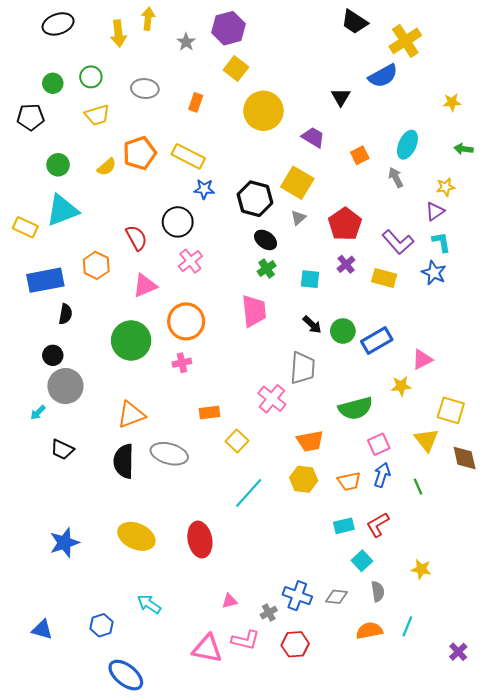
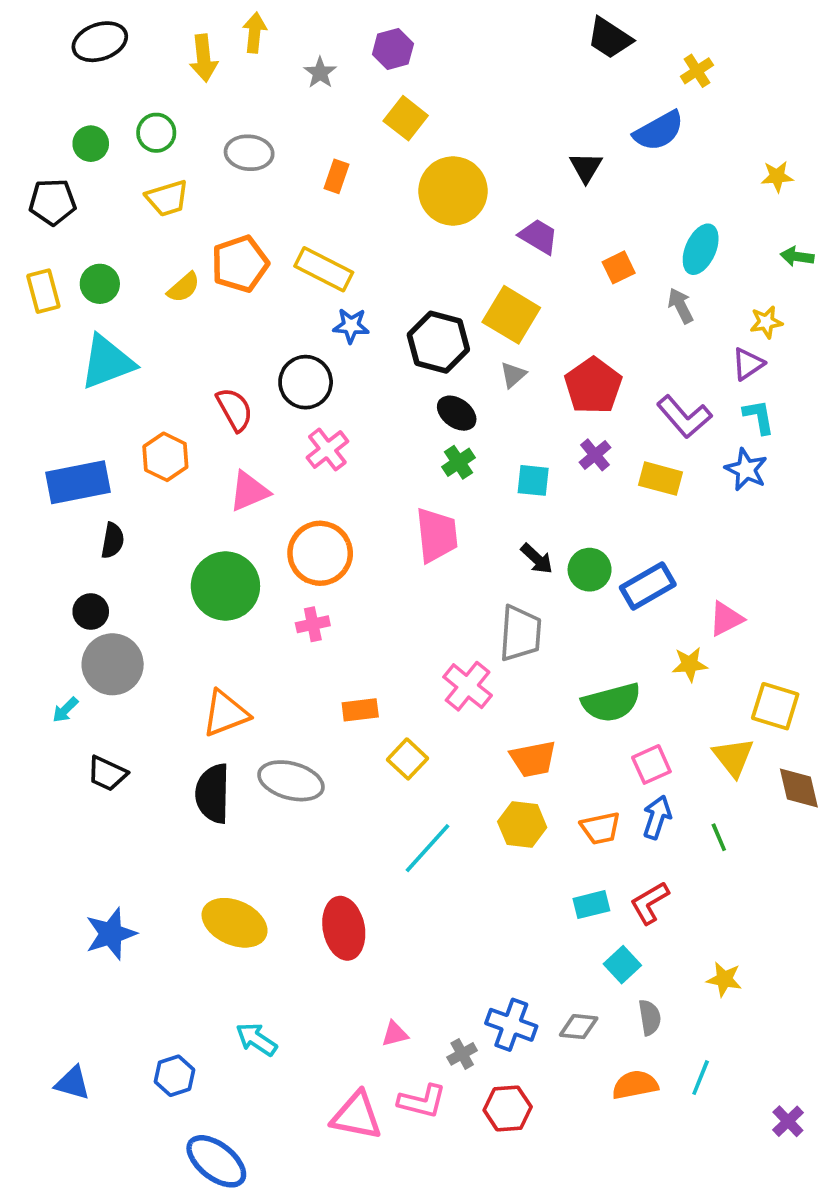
purple hexagon: (229, 28) -> (393, 49), size x0.7
yellow cross: (405, 41) -> (697, 71), size x0.6
yellow rectangle: (25, 227) -> (43, 291), moved, turned 50

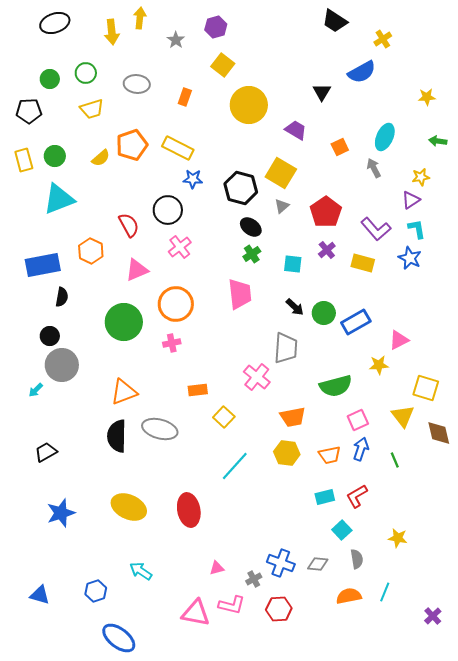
black trapezoid: (107, 774) -> (46, 452), moved, turned 125

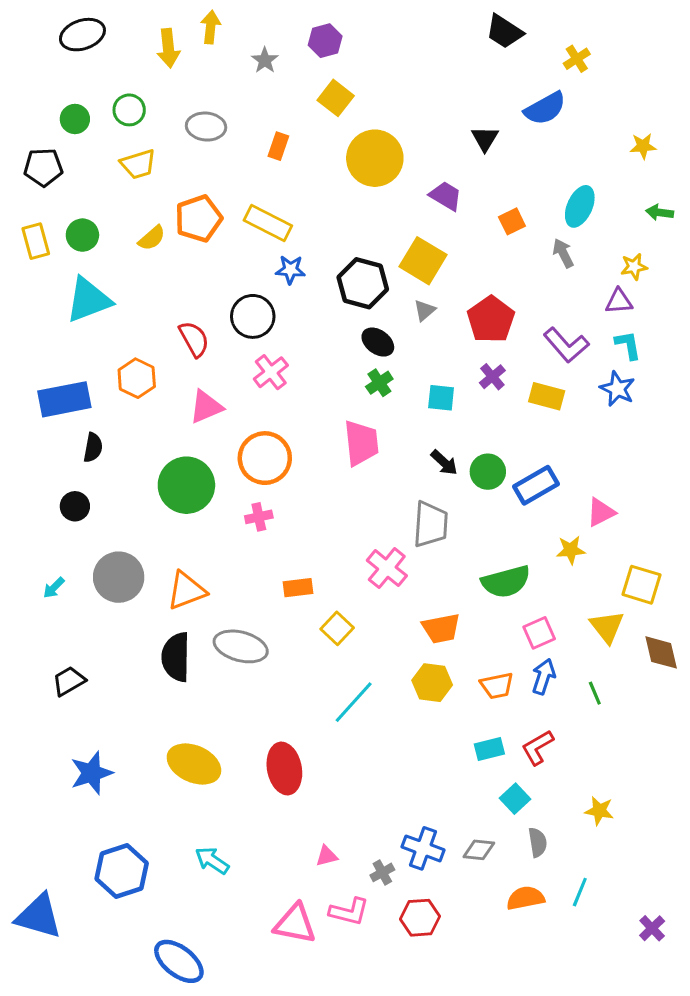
purple triangle: (411, 200) -> (619, 301), turned 30
gray circle: (62, 365) -> (119, 577), moved
blue hexagon: (96, 591) -> (122, 871), moved, size x1.6
blue triangle: (40, 595) -> (39, 916), moved, size x1.6

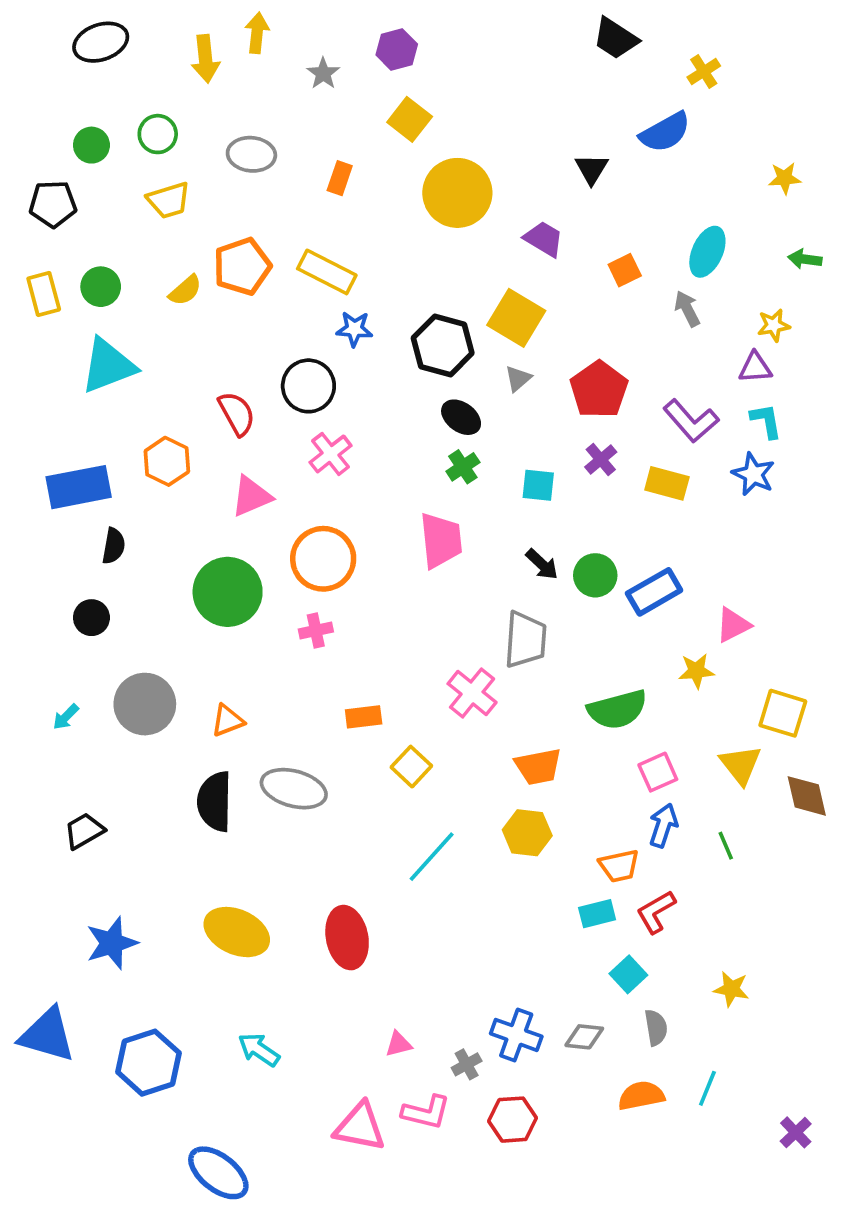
orange triangle: (186, 591) -> (228, 721), size x0.7
orange trapezoid: (497, 686) -> (619, 866), moved
blue triangle: (39, 916) -> (47, 1035), moved

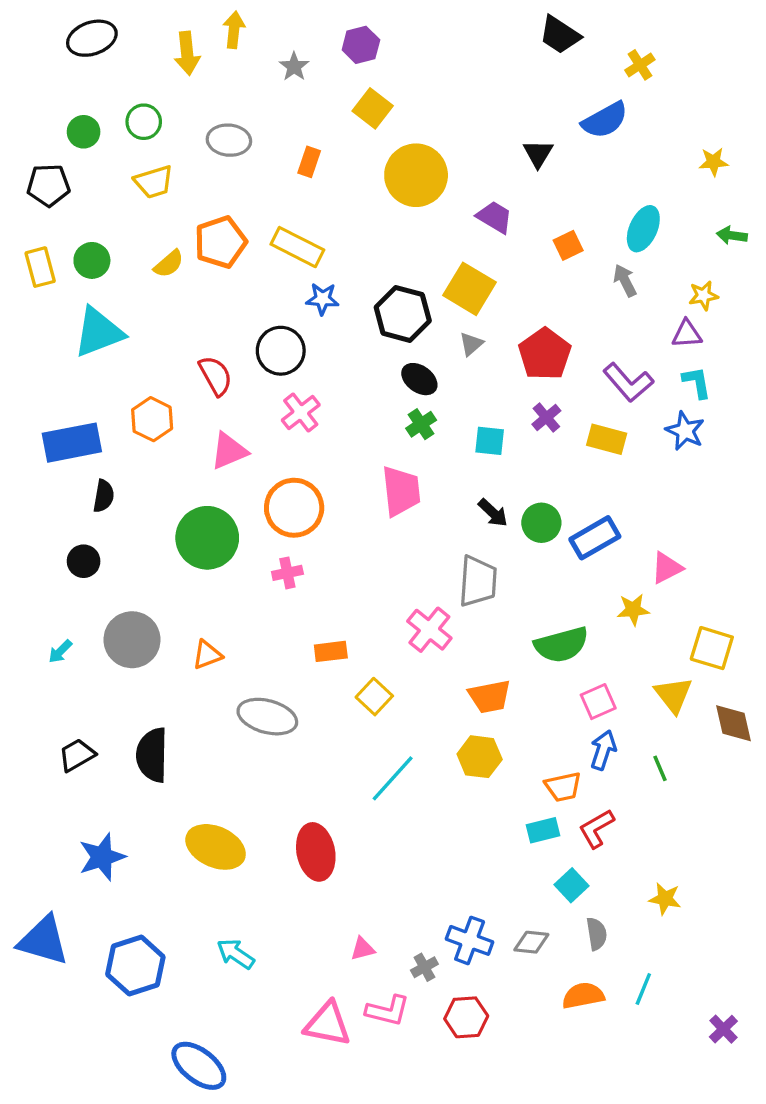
black semicircle: (215, 801) -> (152, 755), moved

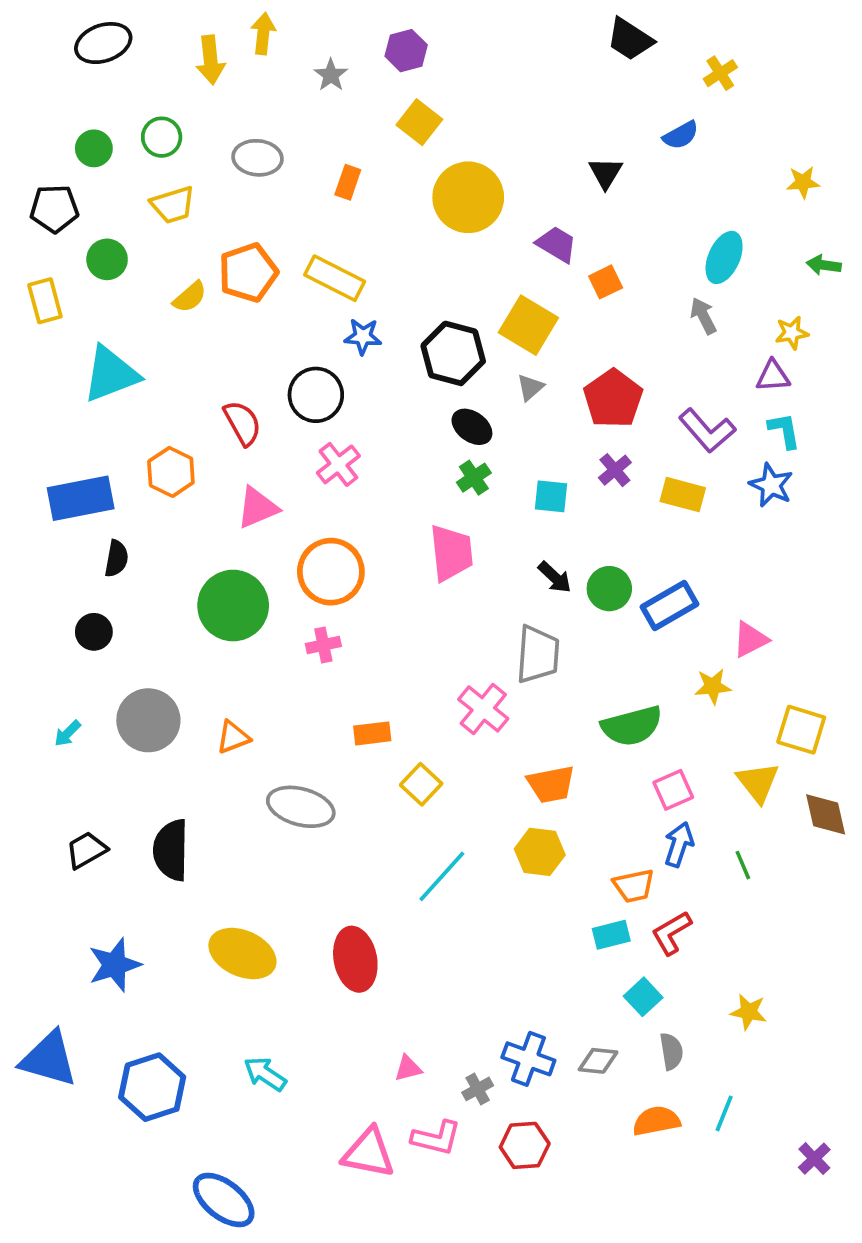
blue semicircle: (605, 120) -> (681, 135), size x0.7
orange square: (568, 245) -> (606, 282), moved
green circle: (92, 260) -> (107, 259), moved

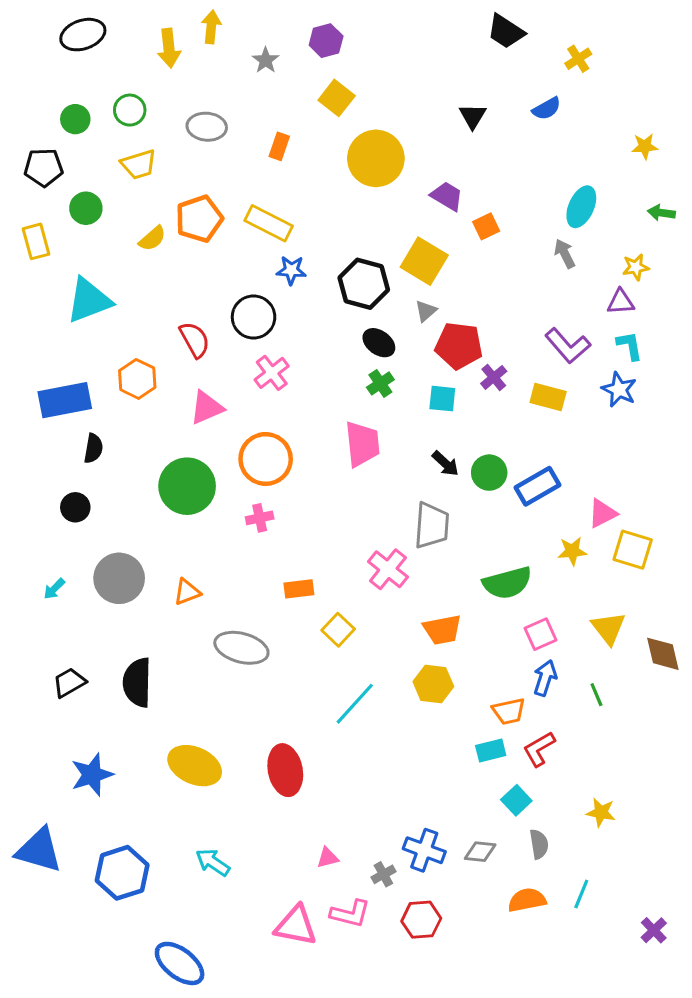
black triangle: (606, 173) -> (473, 116), moved
red pentagon: (613, 399) -> (459, 346), moved, turned -30
yellow square: (801, 730) -> (633, 550), moved

